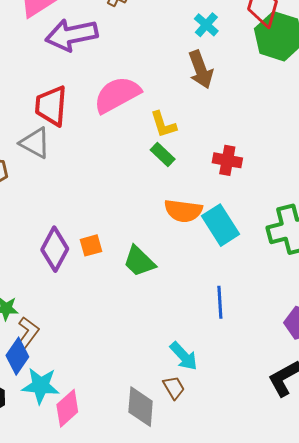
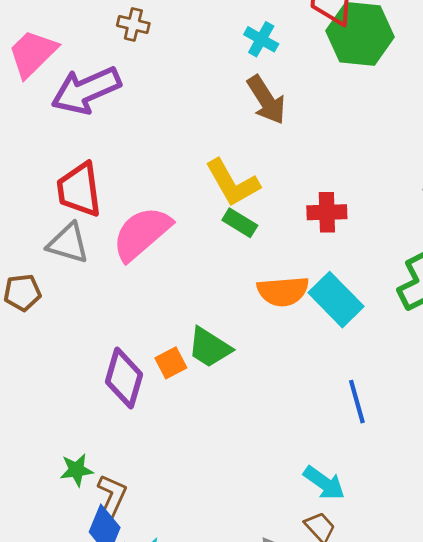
pink semicircle: (117, 95) -> (142, 233), moved
yellow L-shape: (163, 124) -> (232, 183), size x1.4
green trapezoid: (139, 261) -> (209, 347), moved

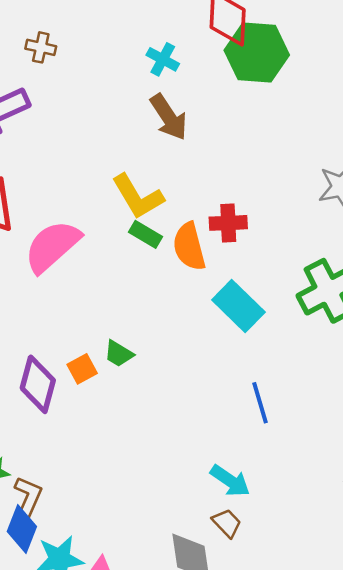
orange semicircle: (283, 291) -> (189, 247), moved, turned 81
green trapezoid: (209, 347) -> (119, 354), size x0.7

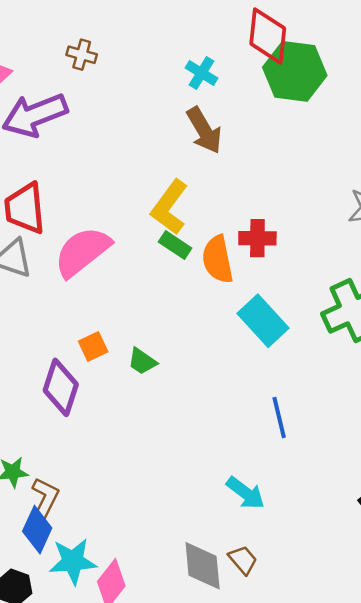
yellow L-shape: (138, 197) -> (169, 207), turned 64
orange square: (82, 369) -> (93, 347), moved
brown trapezoid: (227, 523) -> (243, 560), moved

